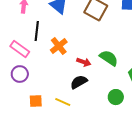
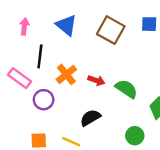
red arrow: (84, 62) -> (96, 80), moved
purple circle: (20, 74) -> (44, 100), moved

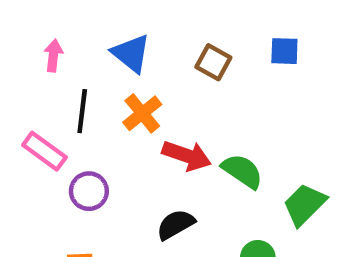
brown square: (111, 30) -> (213, 62), size x0.7
orange cross: (66, 74) -> (142, 113), moved
red arrow: (96, 80) -> (187, 156), size x1.5

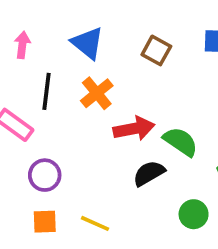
red arrow: (187, 156) -> (134, 129), turned -30
purple circle: (89, 191) -> (45, 175), moved
black semicircle: (176, 224) -> (149, 173), moved

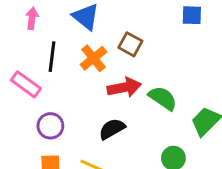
brown square: (156, 50) -> (130, 44), moved
black semicircle: (149, 173) -> (112, 129), moved

